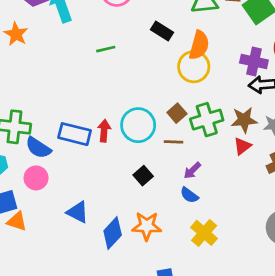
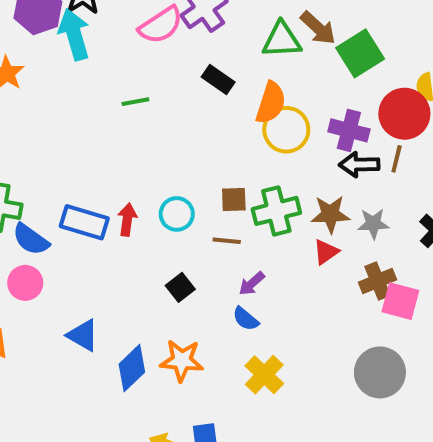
yellow circle: (194, 67) -> (286, 130), moved
brown square: (177, 113) -> (234, 200), turned 36
cyan circle: (138, 125) -> (177, 214), size x0.7

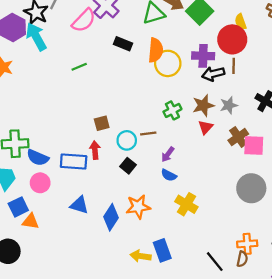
brown square: (234, 200) -> (102, 123), moved
green cross: (276, 211) -> (172, 110), size x0.7
cyan circle: (177, 214) -> (127, 140), moved
red arrow: (127, 220) -> (95, 150), moved
blue rectangle: (84, 222) -> (74, 162), moved

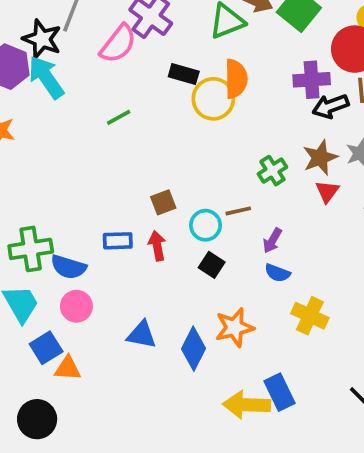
yellow circle: (168, 63) -> (213, 99), moved
blue rectangle: (74, 162) -> (118, 241), moved, size x0.7
yellow arrow: (141, 256) -> (247, 405), size x1.4

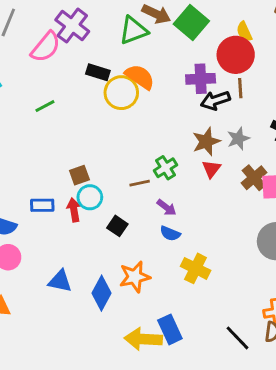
orange semicircle: (236, 79) -> (140, 77), turned -56
green cross: (272, 171) -> (166, 168), moved
cyan circle: (206, 225) -> (90, 197), moved
purple arrow: (272, 241) -> (167, 207), turned -84

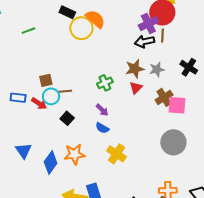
purple cross: (201, 79) -> (148, 24), moved, turned -30
brown line: (140, 183) -> (65, 91), moved
red arrow: (74, 210) -> (39, 104), turned 126
blue triangle: (60, 281) -> (23, 151), turned 36

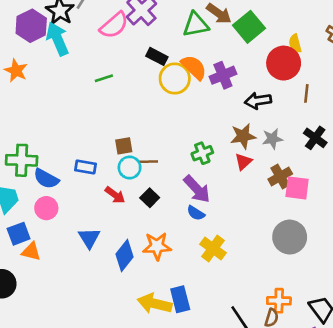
purple cross: (148, 24) -> (223, 75), moved
brown line: (162, 35) -> (306, 93), moved
red arrow: (39, 104) -> (115, 195), moved
purple arrow: (102, 110) -> (197, 189), size x1.6

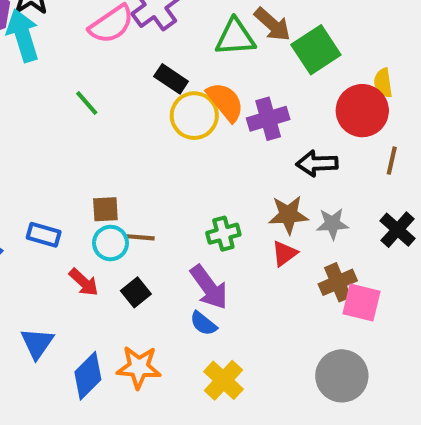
green line: (104, 78) -> (87, 103), turned 60

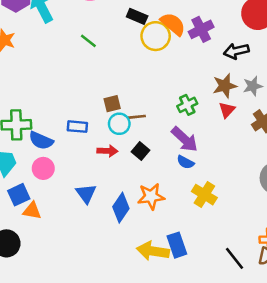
red arrow: (84, 282) -> (107, 151), turned -30

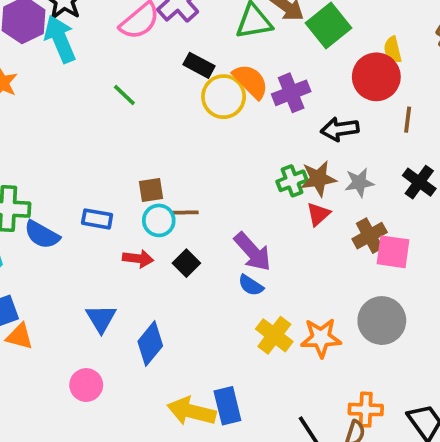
green cross: (187, 105) -> (292, 181), moved
pink circle: (43, 168) -> (86, 385), moved
orange star: (151, 196) -> (321, 338), moved

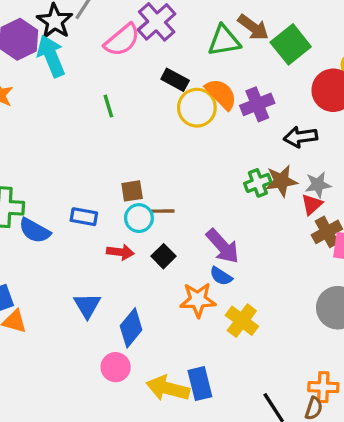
green line: (124, 95) -> (108, 106), turned 30
red triangle: (318, 214) -> (312, 204), moved
orange star: (321, 338) -> (198, 300), moved
pink circle: (86, 385) -> (116, 367), moved

